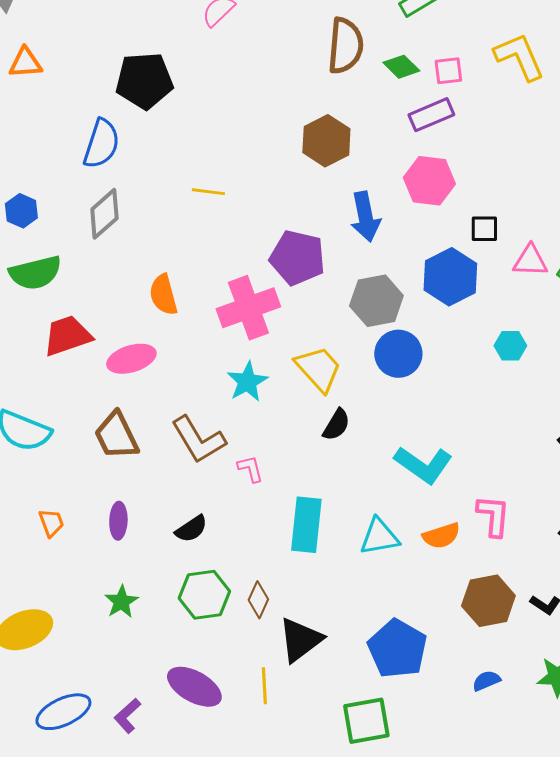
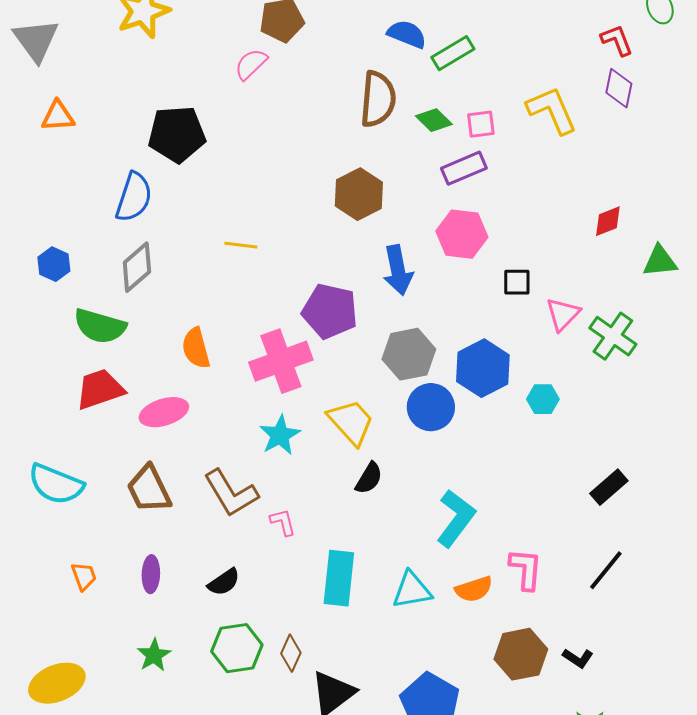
pink triangle: (530, 261) -> (563, 314), turned -48
green semicircle: (35, 273) -> (100, 326), moved, turned 30
blue hexagon: (450, 277) -> (483, 368), moved
cyan L-shape: (423, 465) -> (456, 518), turned -88

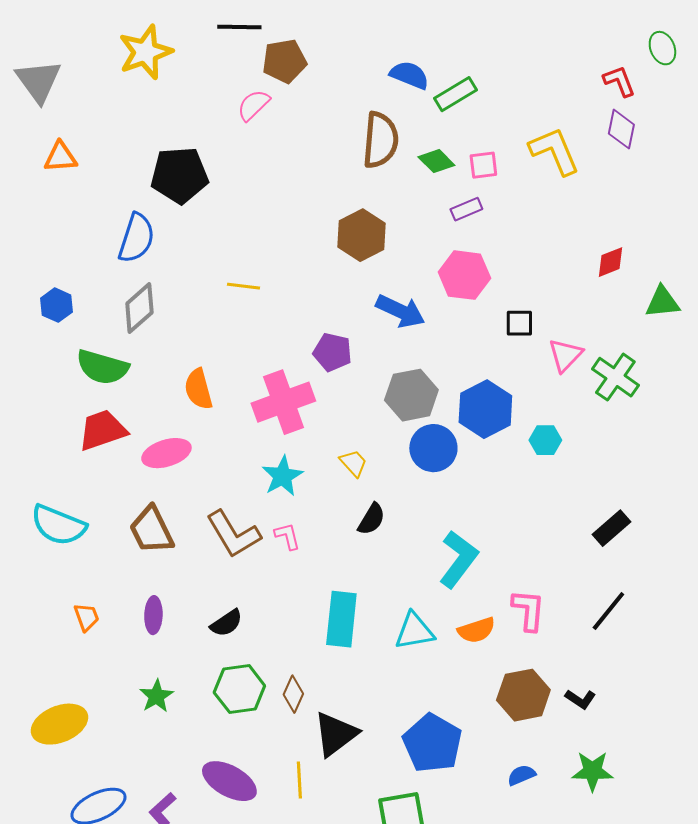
purple rectangle: (464, 168) -> (466, 209), size x0.7
blue arrow: (398, 270) -> (400, 311), turned -54
purple pentagon: (330, 311) -> (332, 352), size x0.7
yellow trapezoid: (351, 422) -> (353, 463), size x0.6
pink L-shape: (283, 522) -> (287, 536), moved

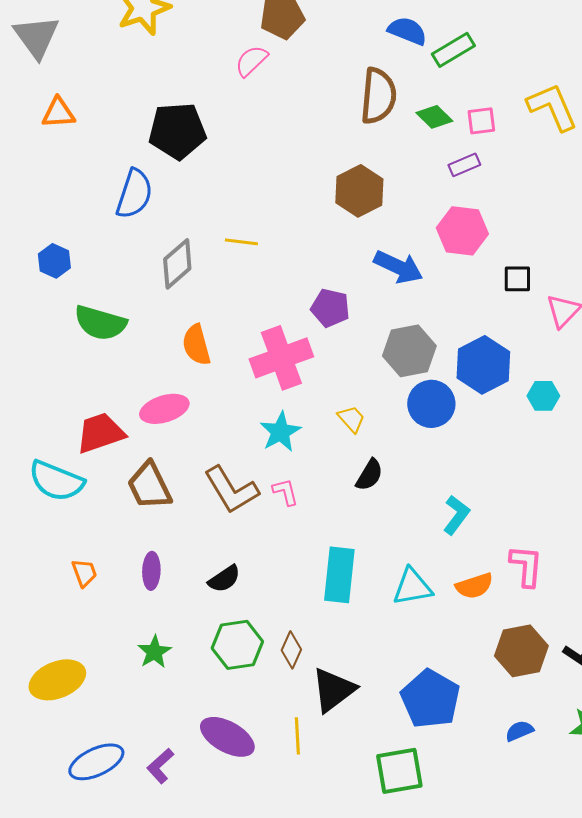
gray diamond: (139, 308) -> (177, 264), moved
red trapezoid: (102, 430) -> (100, 433), moved
cyan L-shape: (458, 559) -> (456, 515), size x0.7

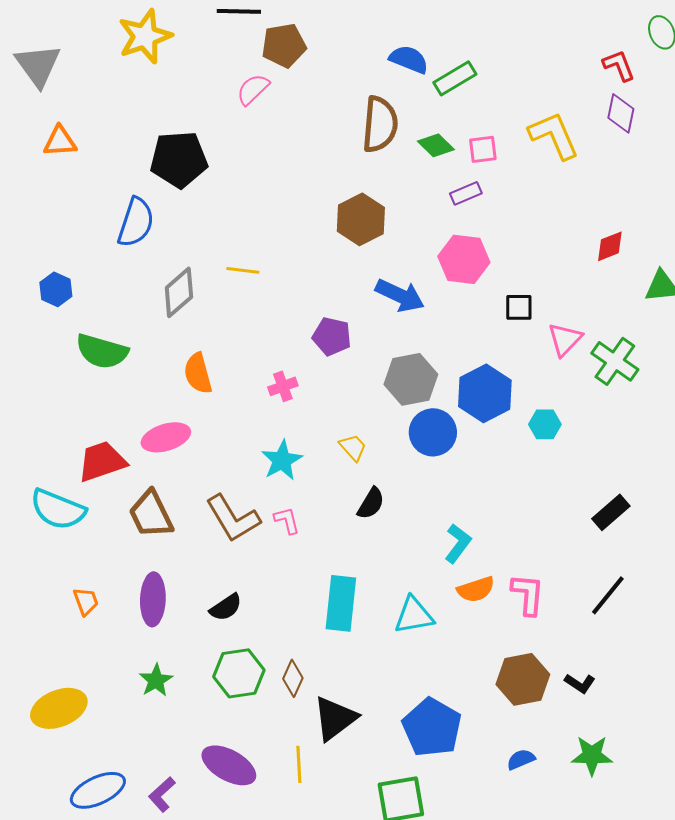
pink cross: (281, 358) -> (283, 386), size x0.5
purple ellipse: (151, 571) -> (153, 599), size x1.4
orange semicircle: (474, 586) -> (476, 589), moved

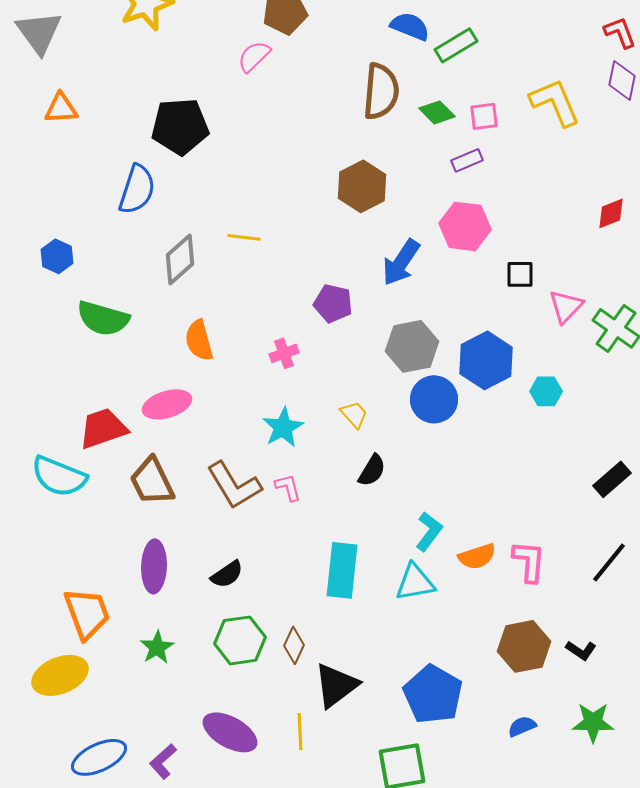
blue arrow: (400, 295) -> (401, 262), turned 99
cyan L-shape: (458, 543) -> (429, 531), moved
orange trapezoid: (86, 601) -> (87, 613), moved, size x1.8

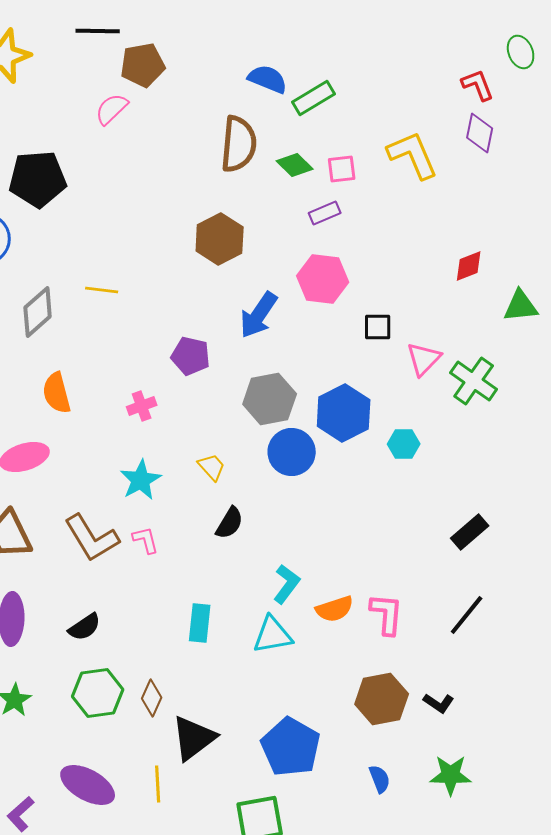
cyan rectangle: (342, 570) -> (200, 623), size x0.7
blue semicircle: (522, 726) -> (380, 779), turned 92

